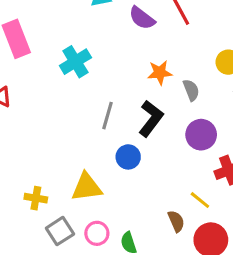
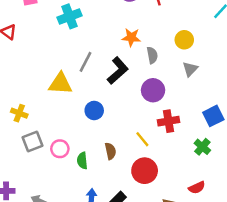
blue circle: (128, 157) -> (94, 110), moved
yellow triangle: (87, 187) -> (60, 84), moved
brown semicircle: (176, 221) -> (110, 151), moved

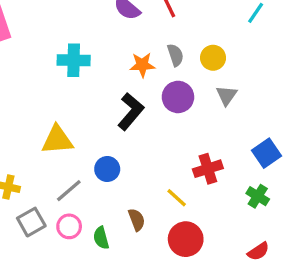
cyan cross: (69, 16) -> (74, 60), moved, turned 30
gray semicircle: (152, 55) -> (175, 55), moved
gray line: (86, 62) -> (69, 191), moved, turned 30
purple circle: (153, 90) -> (178, 97), moved

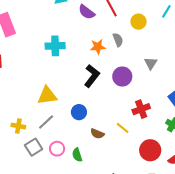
yellow circle: (213, 58) -> (139, 22), moved
purple circle: (178, 97) -> (122, 77), moved
gray line: (69, 191) -> (46, 122), moved
brown semicircle: (137, 220) -> (97, 134), moved, turned 136
red circle: (186, 239) -> (150, 150), moved

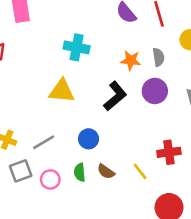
purple circle: (122, 77) -> (155, 91), moved
yellow triangle: (47, 96) -> (62, 91), moved
green semicircle: (77, 155) -> (80, 172), moved

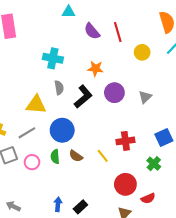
gray semicircle: (159, 57) -> (59, 88), moved
yellow triangle: (62, 91) -> (36, 105), moved
blue circle: (89, 139) -> (62, 130), size x1.5

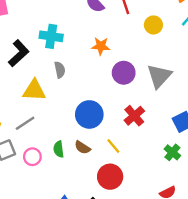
black L-shape: (83, 97) -> (19, 53), moved
gray triangle: (145, 97) -> (159, 76), size x1.6
blue circle: (62, 130) -> (89, 114), moved
red cross: (125, 141) -> (134, 116), moved, turned -30
red circle: (125, 184) -> (110, 177), moved

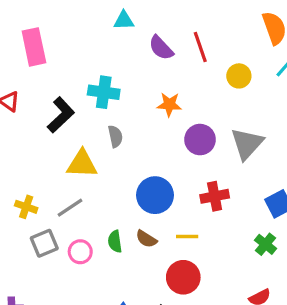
red cross: (134, 116) -> (215, 196), turned 30
yellow line: (113, 146) -> (187, 237), turned -49

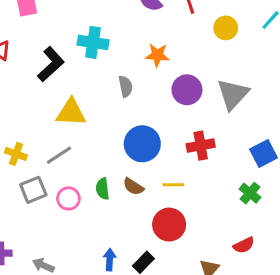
gray semicircle: (115, 136) -> (126, 86), moved

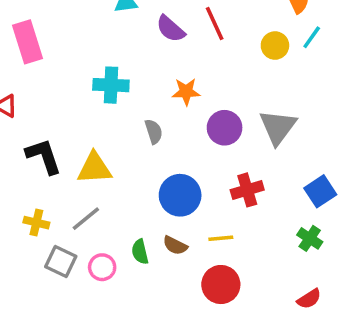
yellow circle: (226, 28) -> (275, 46), moved
black L-shape: (51, 64) -> (44, 156), moved, turned -60
gray square: (33, 190) -> (61, 262), turned -36

